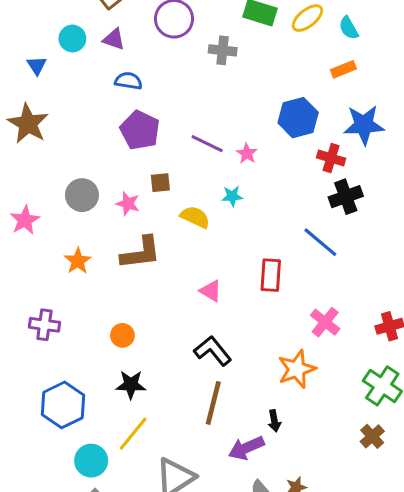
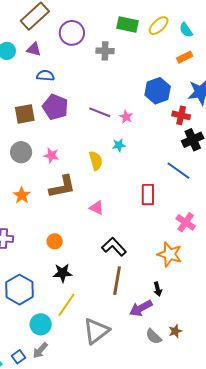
brown square: (160, 183) -> (25, 114), moved, size x1.5
yellow semicircle: (195, 217) -> (96, 161), turned 54
pink triangle: (211, 291) -> (97, 208), moved
orange star: (297, 369) -> (170, 254), turned -30

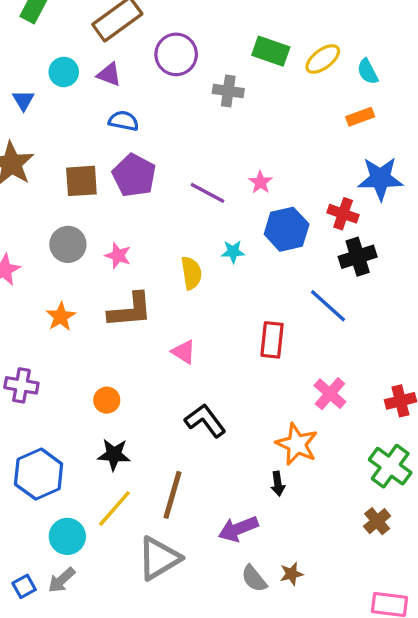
blue hexagon: (158, 91) -> (287, 229), moved
pink star: (126, 117) -> (260, 182), moved
brown line: (117, 281) -> (173, 495), moved
black arrow: (158, 289) -> (278, 484), moved

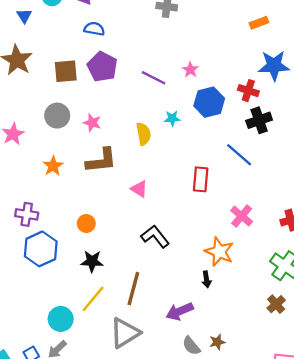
blue hexagon: (39, 474) -> (41, 249), moved

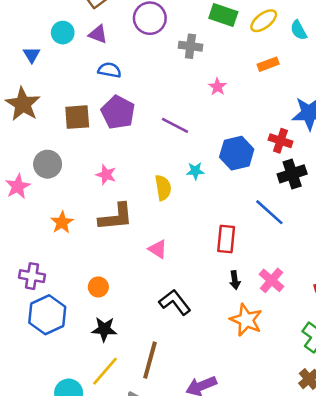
orange rectangle: (259, 23) -> (268, 64), moved
pink star: (190, 70) -> (217, 87), moved
gray circle: (57, 116) -> (48, 164), moved
black arrow: (207, 279) -> (235, 280), moved

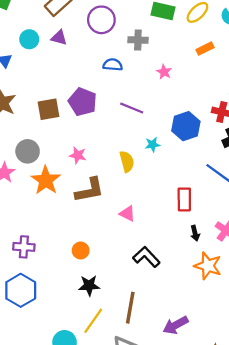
blue semicircle: (109, 70) -> (113, 65), moved
orange star: (62, 222) -> (46, 180), moved, size x1.5
blue hexagon: (47, 315) -> (21, 290), moved

